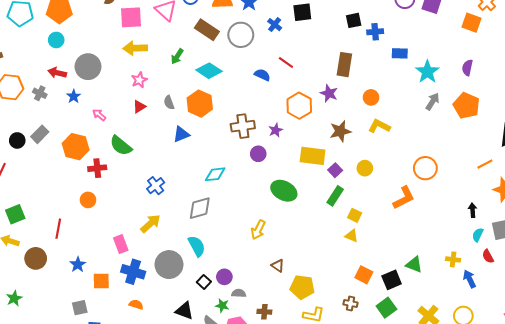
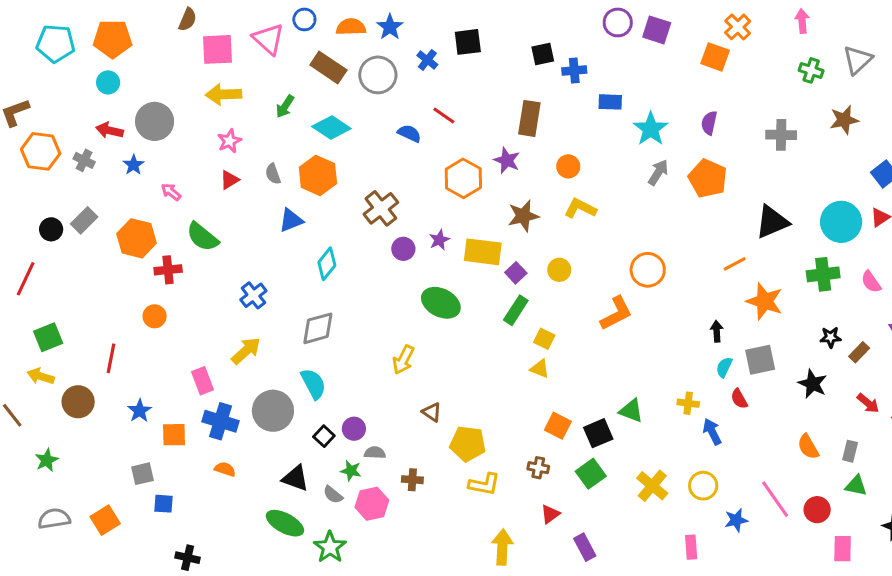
brown cross: (243, 126) -> (381, 208), turned -30
purple star: (276, 130) -> (439, 240), moved
cyan diamond: (215, 174) -> (327, 264), moved, turned -45

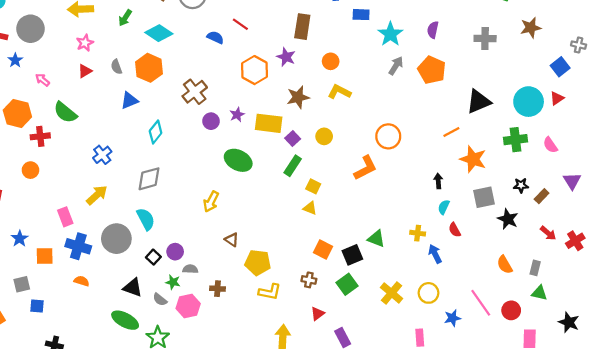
gray square: (760, 360) -> (484, 197), moved

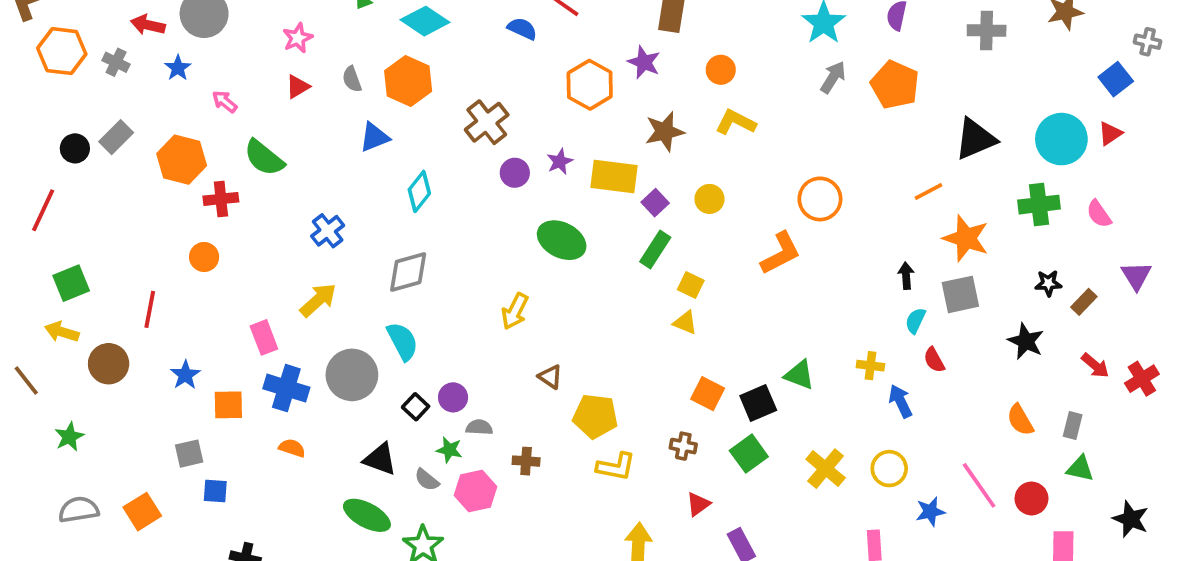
gray square: (484, 197) -> (960, 294), moved

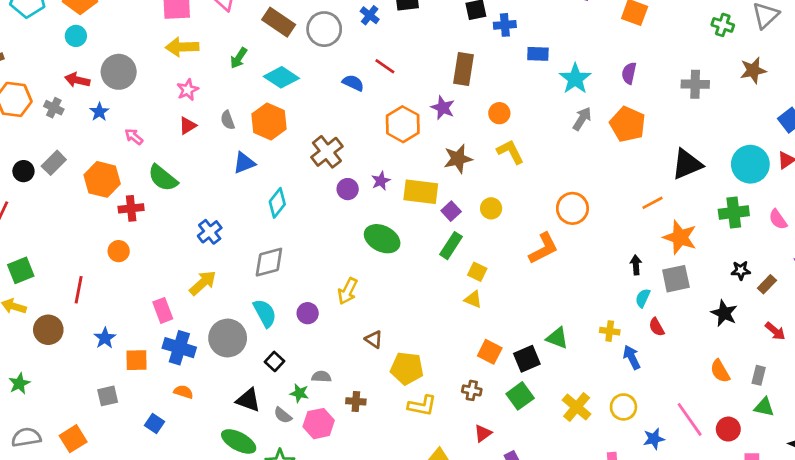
yellow L-shape: (736, 122) -> (510, 152), turned 36
purple circle: (453, 397) -> (308, 313), moved
blue square: (215, 491) -> (155, 424), moved, turned 30

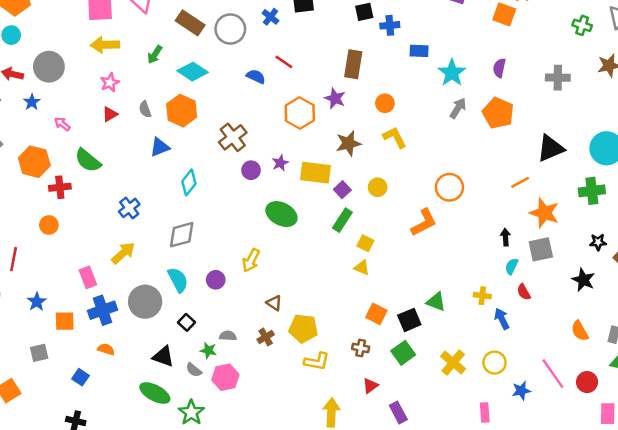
blue cross: (179, 348) -> (102, 310), turned -36
brown cross: (356, 401) -> (266, 337), moved, turned -35

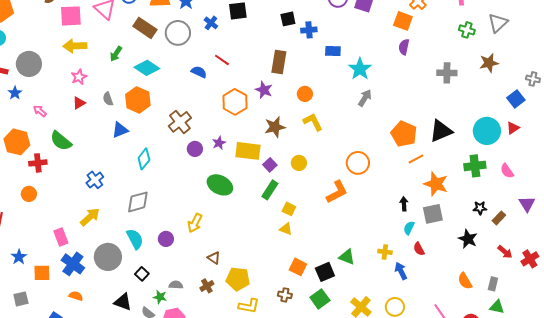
purple semicircle: (499, 68) -> (404, 47), moved
orange pentagon: (498, 113) -> (404, 134), moved
blue cross: (102, 310) -> (73, 264), turned -35

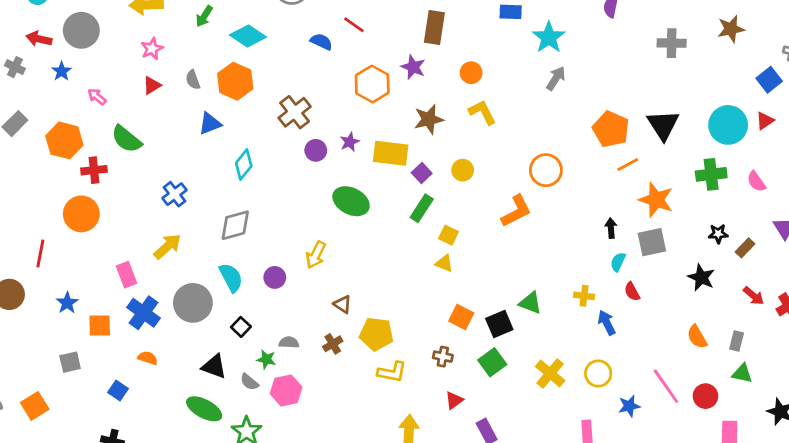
black triangle: (441, 131) -> (663, 125), turned -40
orange circle: (29, 194) -> (81, 214), size x1.6

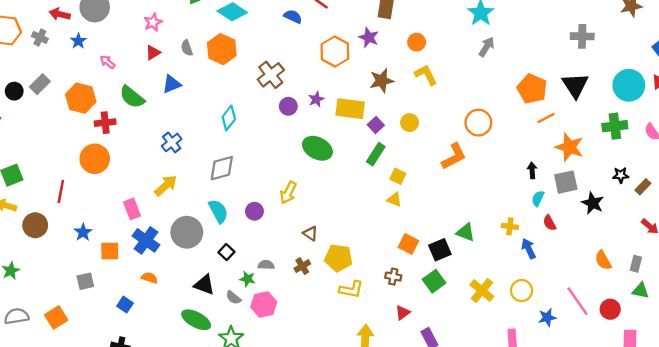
gray cross: (672, 43) -> (582, 36), moved
blue triangle: (210, 124) -> (172, 84), moved
black star: (701, 277) -> (593, 203), moved

